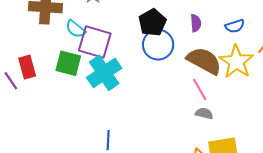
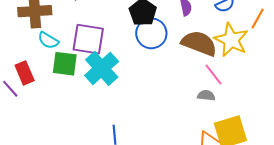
cyan semicircle: (75, 29) -> (48, 40), moved
pink line: (200, 89) -> (214, 75), moved

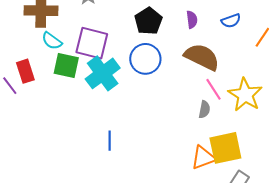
blue circle: (151, 33) -> (145, 59), moved
yellow star: (231, 40) -> (245, 95), moved
gray semicircle: (206, 95) -> (204, 109), turned 90

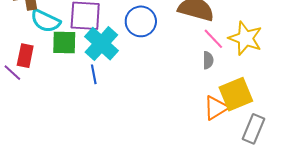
cyan semicircle: (52, 41) -> (45, 21), size x1.4
red rectangle: (25, 71) -> (25, 56), turned 40
blue line: (110, 141) -> (94, 74), moved

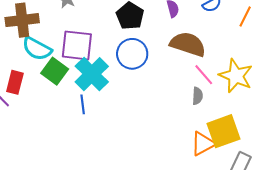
green square: (64, 42) -> (55, 71), turned 32

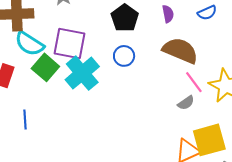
blue circle: (132, 54) -> (124, 56), size x0.7
gray semicircle: (197, 96) -> (186, 103), turned 48
blue line: (83, 104) -> (25, 120), moved

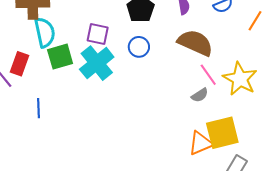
purple square: (70, 43) -> (98, 34), moved, size x0.7
cyan semicircle: (29, 44) -> (45, 32), turned -136
green square: (45, 67) -> (60, 57), turned 32

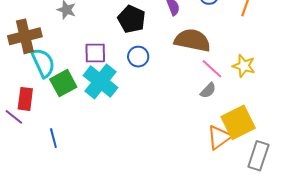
yellow star: (240, 79) -> (244, 66), size x0.7

